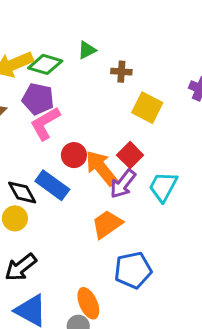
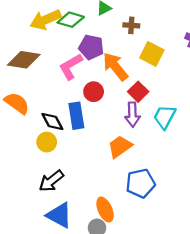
purple pentagon: (38, 99) -> (91, 47), moved
orange arrow: (101, 168) -> (115, 67), moved
purple arrow: (123, 184) -> (132, 115), turned -40
blue rectangle: (52, 185) -> (76, 116), turned 45

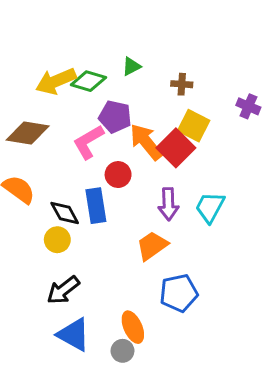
brown cross: (131, 25) -> (182, 84), moved
red square: (138, 92) -> (176, 148), moved, size x1.4

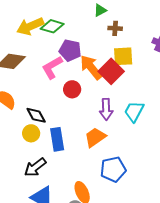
green triangle: (131, 66) -> (100, 10), moved
yellow square: (194, 126) -> (123, 56), turned -30
blue rectangle: (96, 206) -> (57, 139), moved

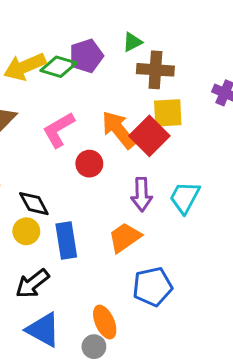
brown cross: (115, 28) -> (155, 70), size x1.6
purple pentagon: (70, 50) -> (86, 56), moved, turned -30

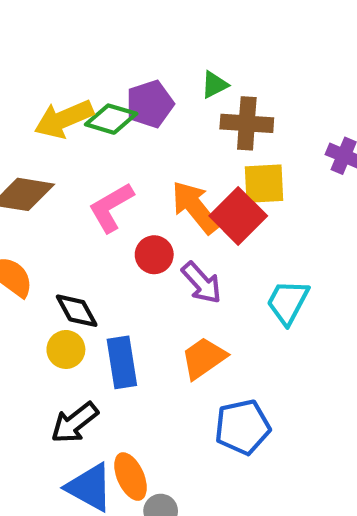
purple arrow: (142, 194) -> (202, 283), moved, turned -40
orange ellipse: (105, 322) -> (131, 477), moved

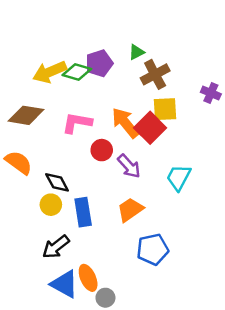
brown cross: (247, 123) -> (155, 74), turned -32
pink L-shape: (111, 207) -> (77, 123), turned 40

